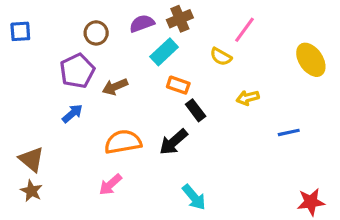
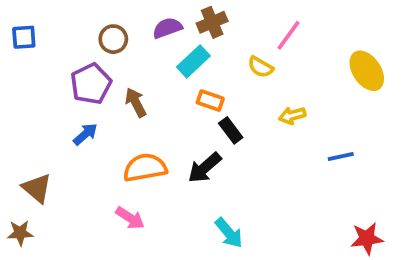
brown arrow: (115, 87) -> (136, 102), turned 85
pink arrow: (110, 185) -> (130, 218), turned -105
brown star: (31, 191) -> (20, 233), moved, turned -30

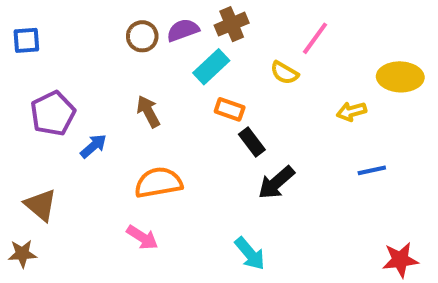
brown circle: (113, 39) -> (142, 36), moved
yellow ellipse: (367, 71) -> (400, 77), turned -54
purple pentagon: (91, 84) -> (53, 113), moved
yellow arrow: (292, 115) -> (351, 111), moved
black arrow: (205, 168) -> (276, 183), moved

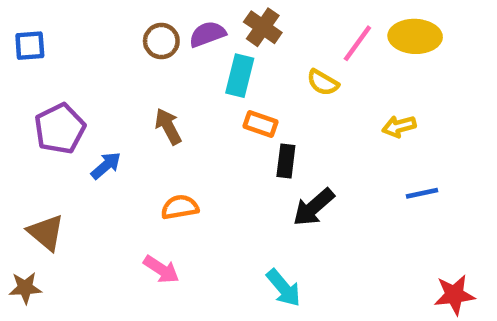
brown cross: (232, 24) -> (263, 27), turned -32
cyan rectangle: (211, 67) -> (240, 76), turned -33
yellow ellipse: (400, 77) -> (415, 36), moved
black rectangle: (252, 142) -> (286, 161), turned 44
orange semicircle: (158, 183) -> (180, 207), size x0.7

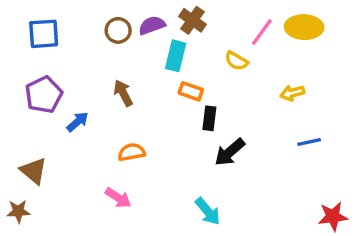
blue square: (30, 46) -> (44, 34), moved, size x1.4

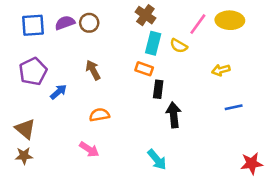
purple semicircle: (152, 25) -> (65, 23), moved
cyan rectangle: (176, 56) -> (153, 43), moved
black arrow: (230, 152) -> (174, 115), turned 125
brown star: (18, 211) -> (24, 156), moved

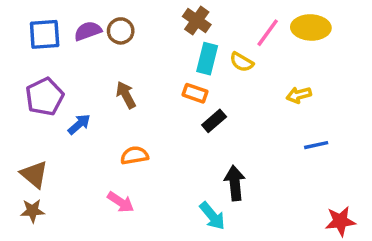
black rectangle: (158, 89) -> (214, 121), turned 42
black arrow: (174, 115) -> (235, 183), moved

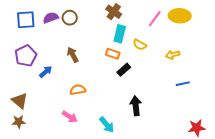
yellow semicircle: (242, 62) -> (140, 45), moved
cyan arrow: (212, 216) -> (107, 125), moved

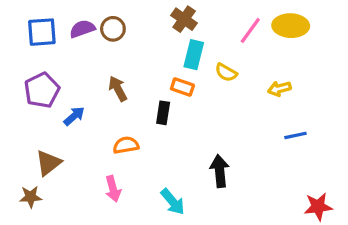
black rectangle: (124, 70) -> (163, 113), moved, turned -40
brown triangle: (20, 101) -> (48, 163), moved, turned 42
pink arrow: (70, 117) -> (113, 189), turned 42

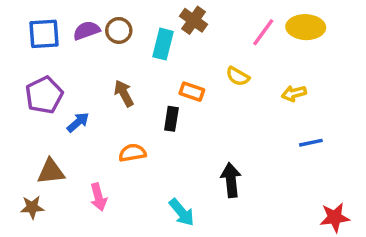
cyan rectangle: (194, 55) -> (163, 44), moved
brown triangle: (48, 163) -> (51, 172), turned 32
pink arrow: (113, 189) -> (98, 197), moved

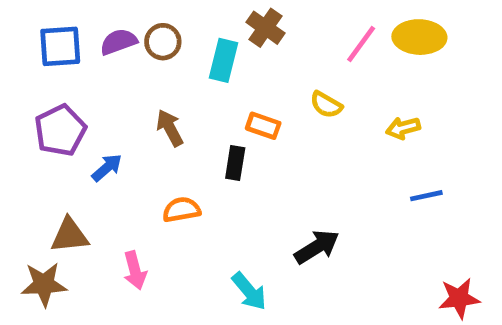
black arrow: (231, 180) -> (317, 247), turned 64
brown star: (32, 207) -> (44, 284), size x1.4

